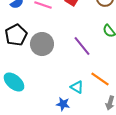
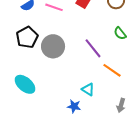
orange line: (100, 79) -> (112, 70), moved

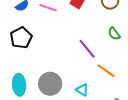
gray circle: (53, 46) -> (50, 84), moved
cyan ellipse: (25, 84) -> (19, 85), turned 45

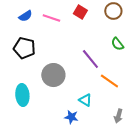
black pentagon: (21, 38) -> (24, 48), turned -30
gray circle: (50, 84) -> (53, 75), moved

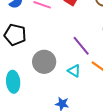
cyan triangle: (85, 100) -> (74, 71), moved

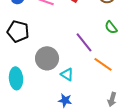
cyan triangle: (74, 71) -> (67, 74), moved

